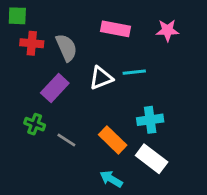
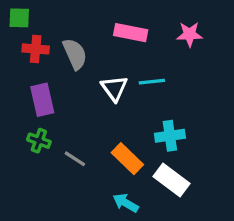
white triangle: (101, 78) -> (114, 88), turned -45
purple rectangle: (55, 88) -> (42, 100), moved, turned -56

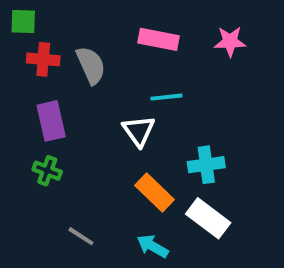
cyan line: (152, 82) -> (166, 97), moved
white triangle: (114, 88) -> (139, 131), moved
gray line: (75, 159) -> (81, 236), moved

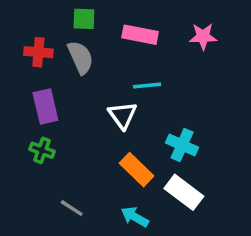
green square: (23, 22) -> (84, 19), moved
cyan cross: (206, 165) -> (182, 145), turned 32

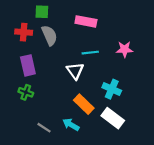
green square: (84, 19) -> (42, 12), moved
pink star: (203, 36) -> (125, 49), moved
cyan arrow: (135, 217) -> (71, 125), moved

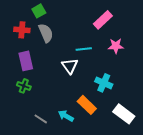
green square: (42, 12) -> (39, 11), turned -32
pink rectangle: (86, 21) -> (103, 20), moved, turned -54
orange rectangle: (84, 104) -> (87, 105), moved
white rectangle: (113, 118) -> (124, 114), moved

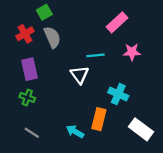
red cross: (22, 30) -> (25, 34), turned -35
orange rectangle: (87, 105) -> (99, 119), turned 60
gray line: (41, 119) -> (32, 133), moved

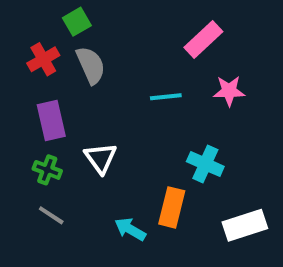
white triangle: (80, 75) -> (101, 158), moved
white rectangle: (141, 129) -> (245, 225), turned -55
gray line: (32, 133) -> (51, 215), moved

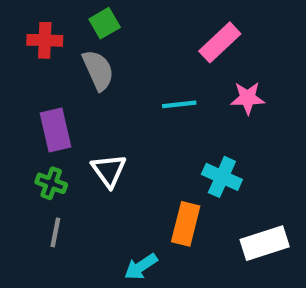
green square: (77, 22) -> (105, 23), moved
red cross: (43, 59) -> (45, 40), moved, turned 32
gray line: (51, 215) -> (55, 232), turned 68
cyan arrow: (130, 229) -> (141, 267), moved, turned -64

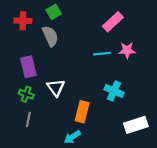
cyan line: (179, 104) -> (102, 54), moved
orange rectangle: (186, 224) -> (82, 112), moved

